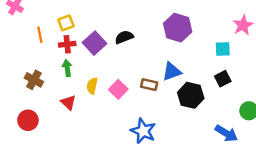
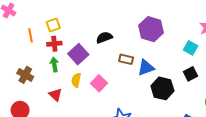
purple square: (94, 43) -> (78, 54), moved
cyan square: (223, 49) -> (191, 48), turned 32
brown rectangle: (149, 85) -> (126, 59), moved

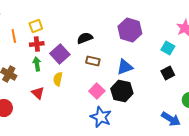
brown rectangle: (126, 59) -> (93, 61), moved
pink square: (99, 83) -> (97, 91), moved
black hexagon: (162, 88) -> (122, 91), moved

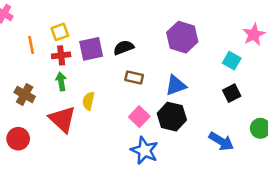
purple square: (60, 54) -> (91, 49), moved, turned 30
red triangle: (38, 93) -> (62, 119), size x1.6
blue arrow: (171, 119) -> (221, 141), moved

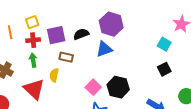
purple hexagon: (182, 37) -> (111, 24), moved
brown rectangle: (134, 78) -> (66, 57), moved
blue triangle: (176, 85) -> (104, 49), moved

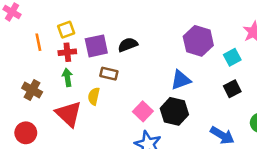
purple hexagon: (111, 24) -> (198, 41), moved
cyan square: (164, 44) -> (232, 57), turned 32
blue triangle: (104, 49) -> (181, 80), moved

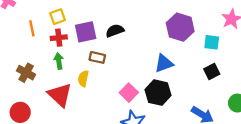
cyan square: (232, 57) -> (212, 42), turned 35

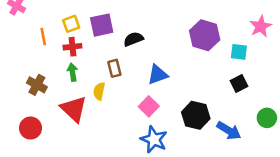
purple square: (86, 32) -> (102, 25), moved
brown rectangle: (97, 57) -> (114, 68), turned 63
blue triangle: (164, 63) -> (158, 75), moved
black hexagon: (158, 93) -> (196, 115), moved

